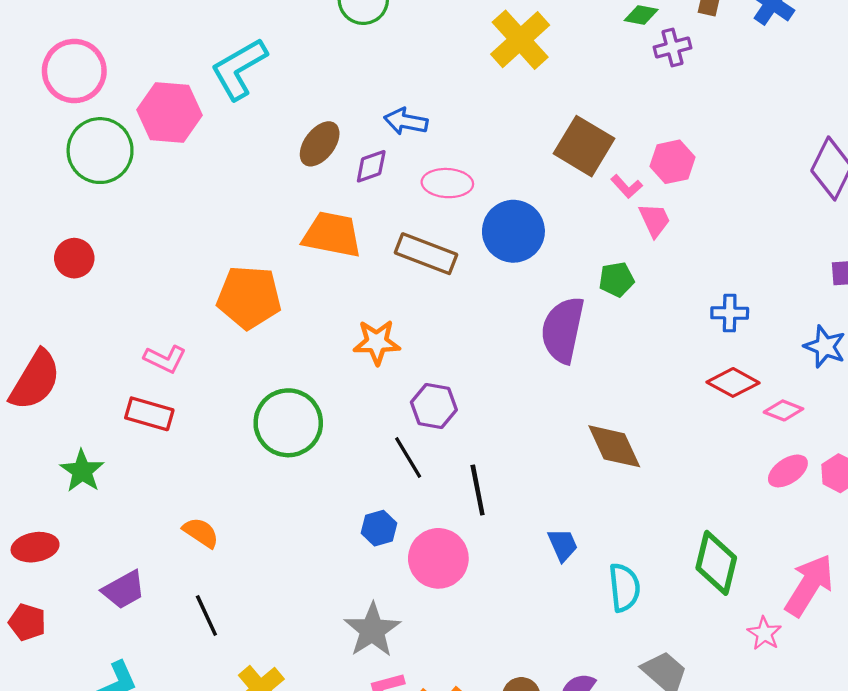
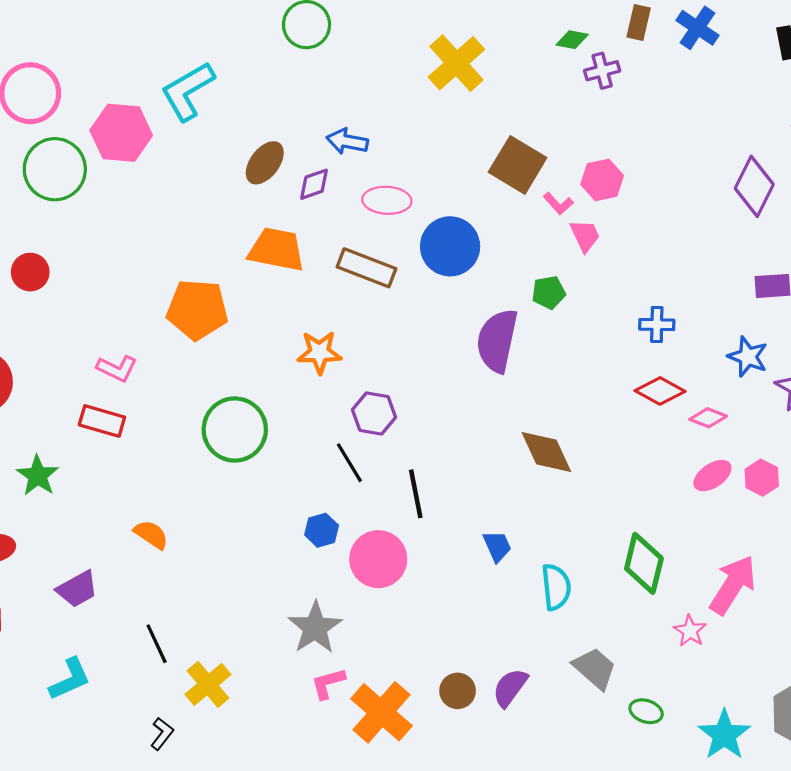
black line: (206, 615) -> (157, 644), moved

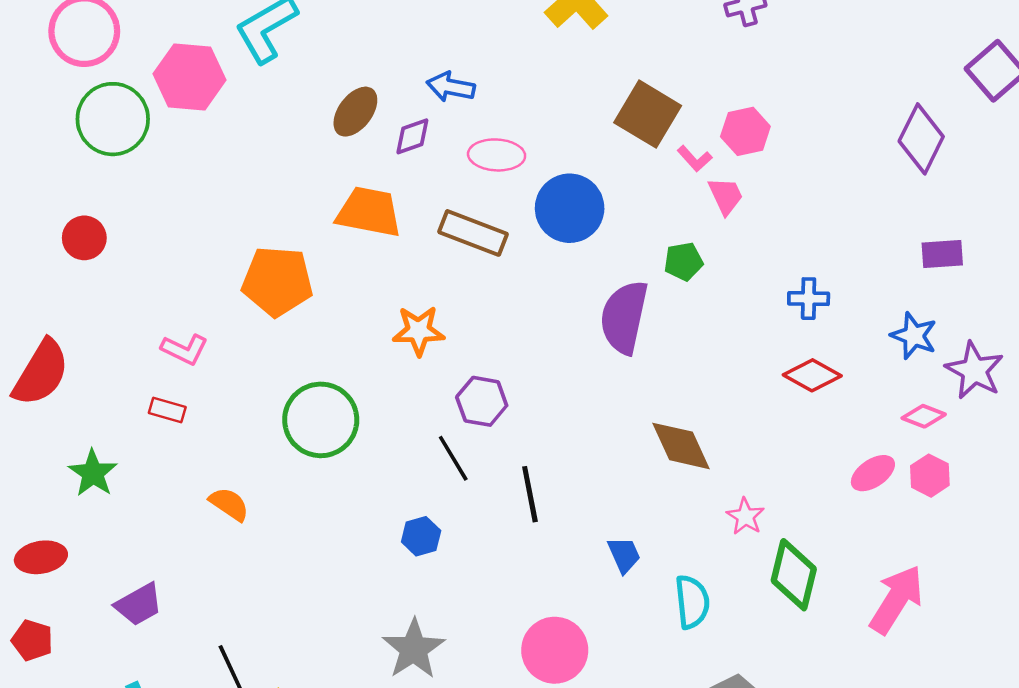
pink diamond: (708, 418) -> (924, 416), moved
red rectangle: (102, 421) -> (167, 410), size x0.7
orange semicircle: (151, 534) -> (229, 504), moved
pink circle: (378, 559) -> (555, 650), moved
pink star: (690, 631) -> (745, 516), moved

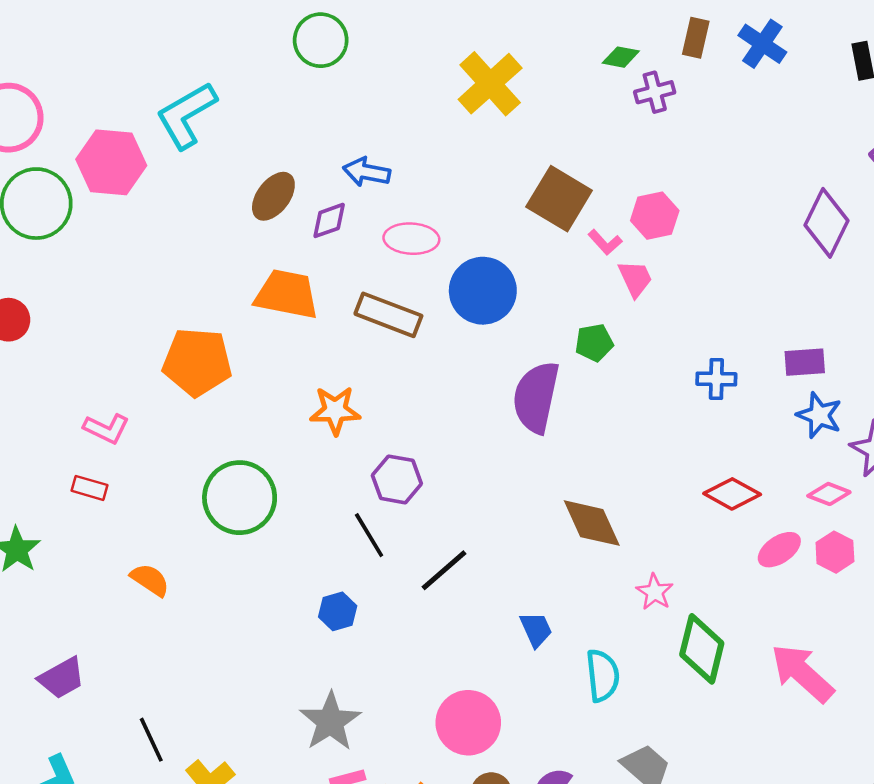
purple rectangle: (942, 254) -> (805, 362), moved
red diamond: (812, 375) -> (732, 494), moved
black line: (530, 494) -> (444, 570), turned 60
pink arrow: (896, 599) -> (802, 673), turned -80

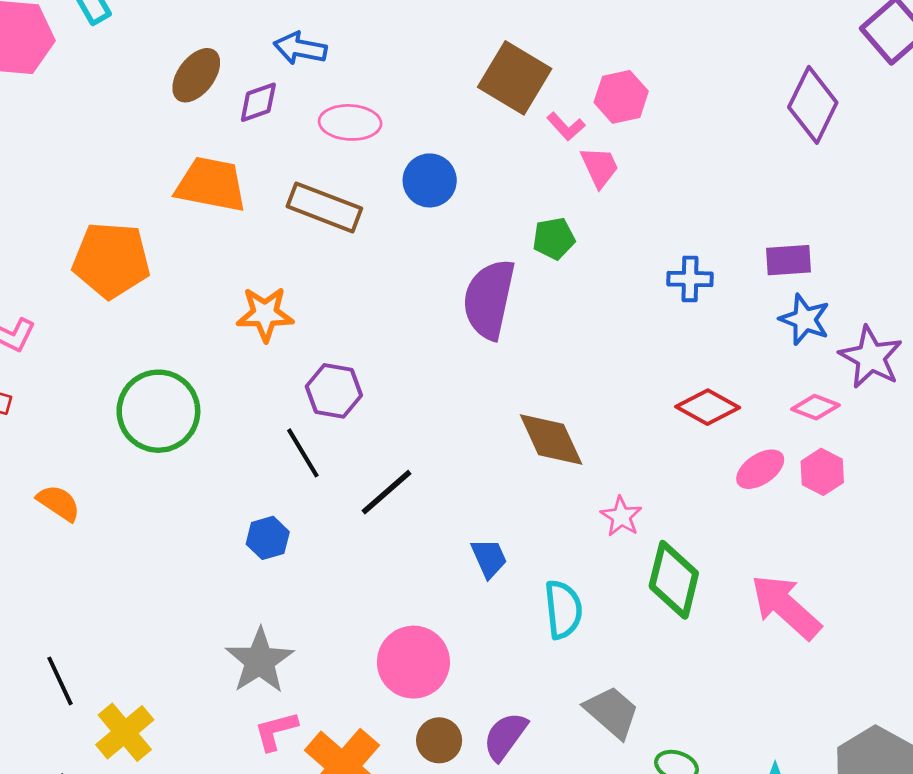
blue circle: (483, 291) -> (430, 180), size x0.7

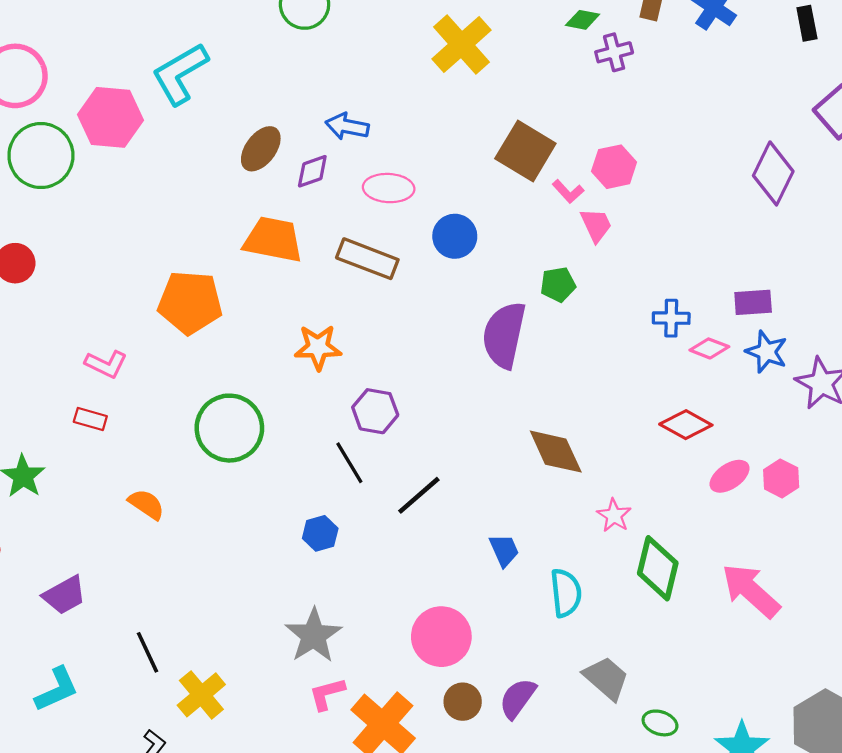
pink diamond: (815, 407) -> (709, 348), moved

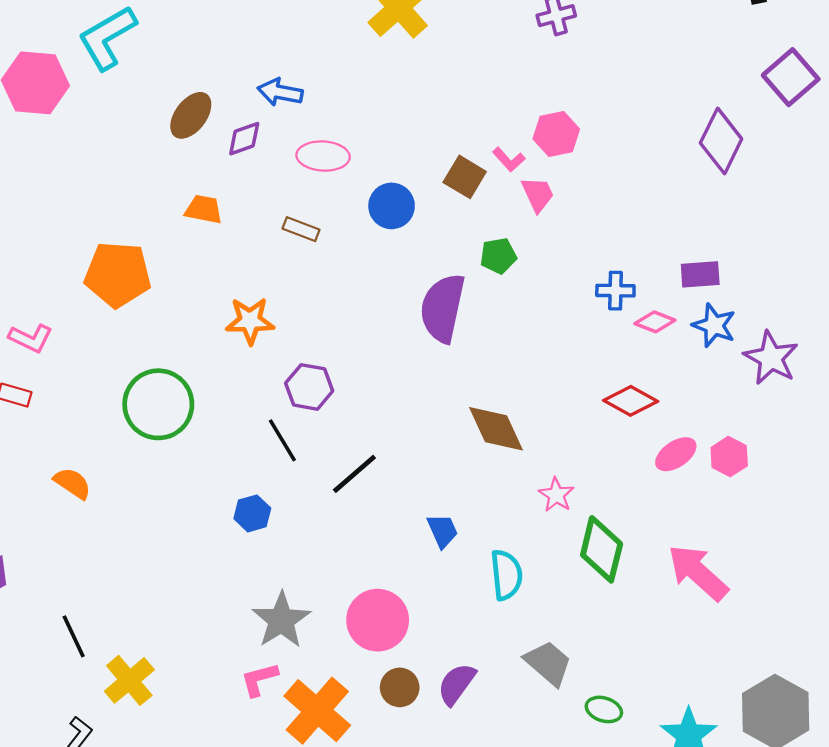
brown square: (525, 151) -> (465, 177), moved, size x0.7
orange trapezoid: (273, 240) -> (204, 209), size x0.6
brown rectangle: (367, 259) -> (301, 229), size x0.6
gray star: (313, 635) -> (281, 620), moved

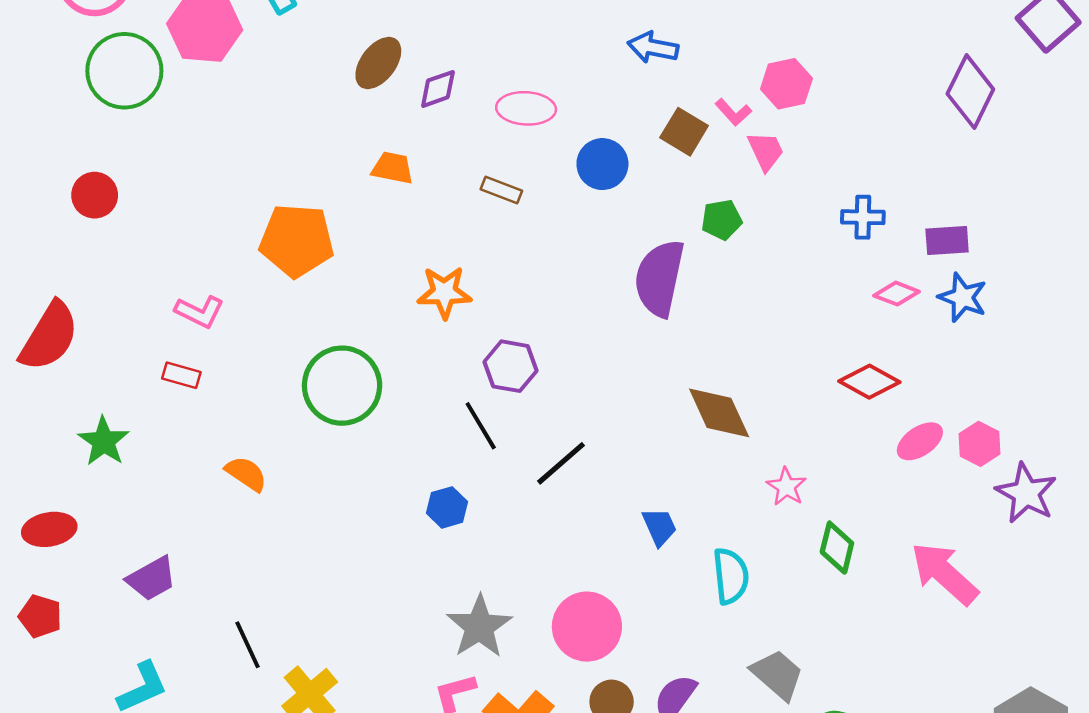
blue arrow: (280, 92) -> (653, 47), moved
blue cross: (615, 291) -> (863, 217), moved
purple star: (771, 358) -> (1026, 493), moved
green diamond: (602, 549) -> (837, 548), size x0.7

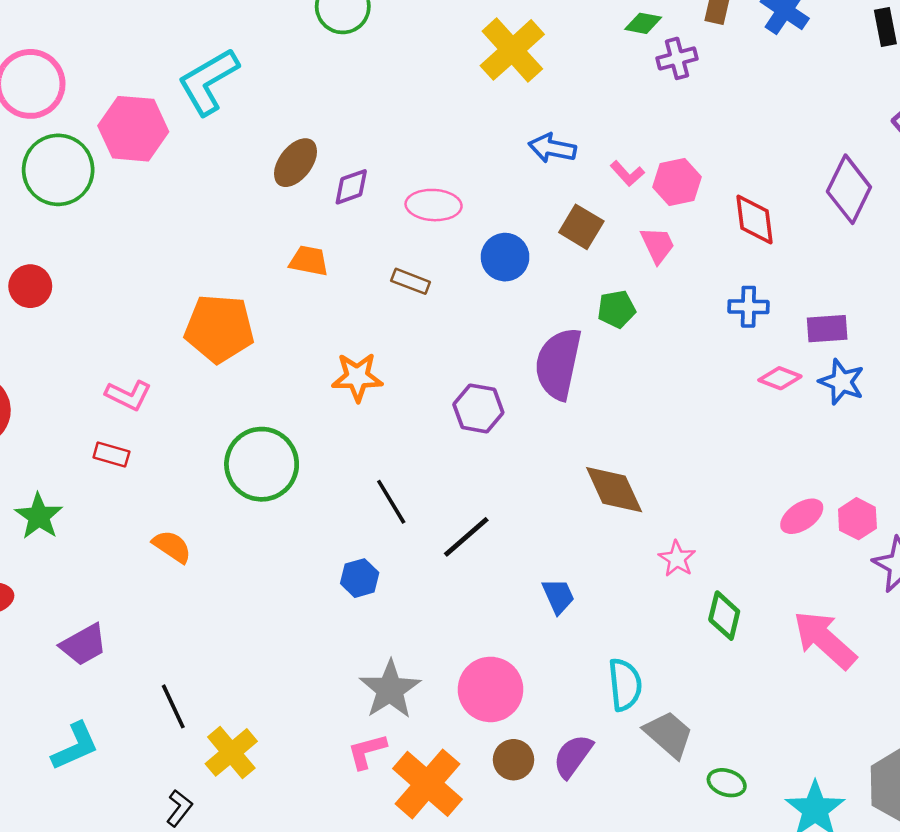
pink L-shape: (733, 112) -> (627, 174), moved
purple hexagon: (510, 366) -> (478, 408), moved
red diamond: (869, 382) -> (755, 220), moved, turned 54
cyan semicircle: (731, 576) -> (625, 685), moved

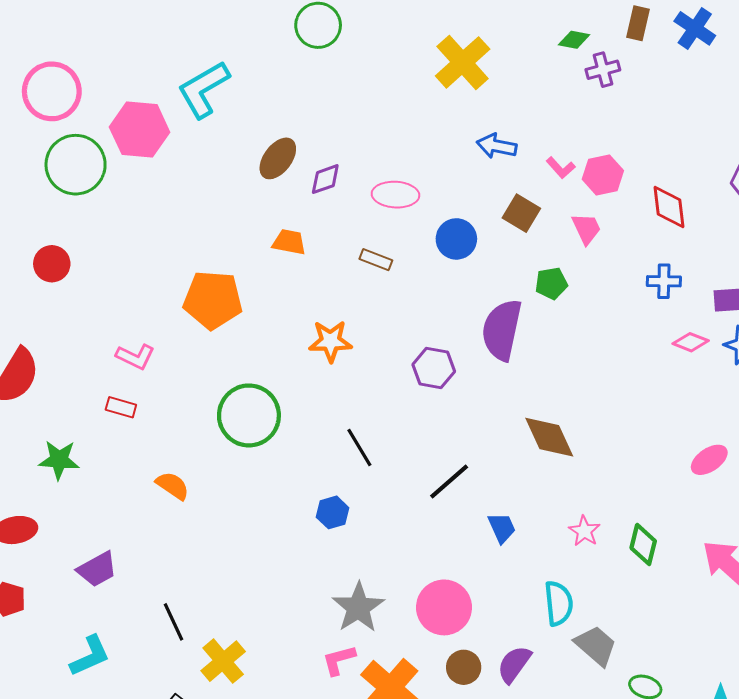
green star: (39, 516) -> (59, 460), turned -30
black line: (466, 537) -> (449, 482), moved
pink star: (677, 559) -> (584, 531), moved

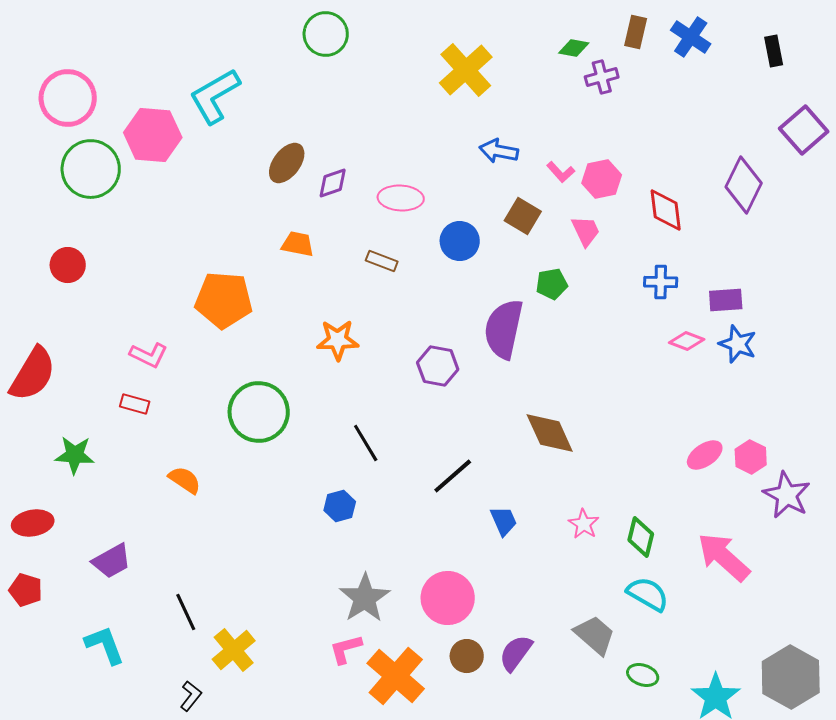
cyan semicircle: (559, 603) -> (648, 594), moved, turned -54
cyan L-shape: (90, 656) -> (105, 645), turned -87

